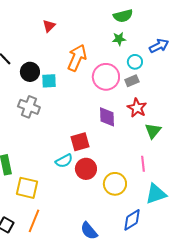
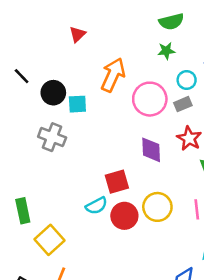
yellow circle: (115, 184) -> (157, 207), moved
yellow square: (27, 188) -> (50, 240), turned 35

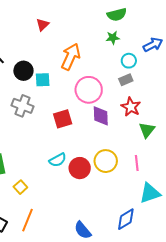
pink circle: (150, 99) -> (89, 90), moved
red square: (117, 182) -> (63, 119), moved
yellow square: (50, 240) -> (20, 187), size x0.6

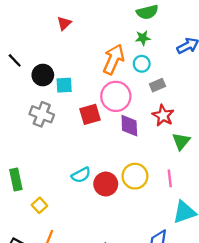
orange arrow: (71, 57) -> (114, 59), moved
cyan circle: (129, 61) -> (142, 64), moved
red square: (63, 119) -> (90, 114), moved

